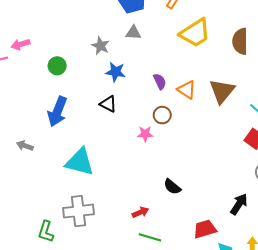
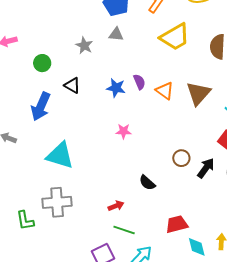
blue star: (116, 72) -> (116, 88), moved
black triangle: (108, 104) -> (72, 85), moved
brown circle: (162, 115) -> (181, 158), moved
black arrow: (239, 204) -> (206, 168), moved
green L-shape: (46, 232) -> (25, 221), turned -30

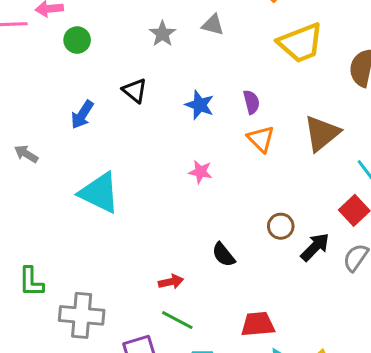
green circle: (42, 63) -> (77, 40), moved
purple semicircle: (139, 82) -> (251, 102), moved
orange triangle: (165, 91) -> (261, 139), moved
blue arrow: (41, 107) -> (82, 115), size x0.7
gray cross: (57, 202) -> (82, 315), moved

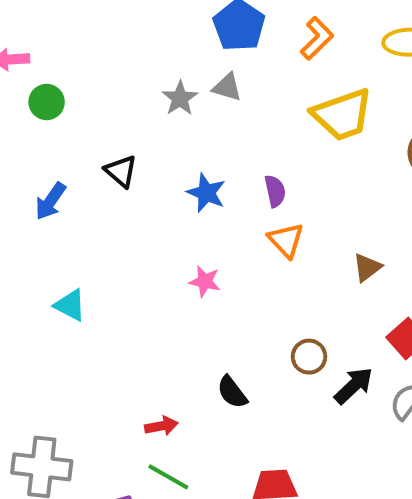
gray star: (162, 34) -> (180, 98), moved
brown triangle: (322, 133) -> (367, 267), moved, size x0.6
cyan triangle: (99, 193) -> (70, 305), size x0.6

